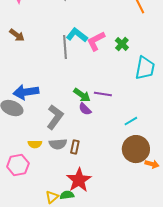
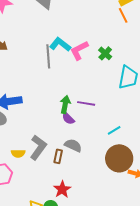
green arrow: (82, 95) -> (65, 104), turned -114
gray L-shape: (55, 117) -> (38, 147), moved
gray semicircle: (58, 144) -> (73, 145), moved, turned -150
red star: (79, 180) -> (62, 189), size x0.7

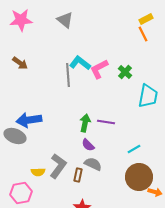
purple semicircle: (68, 118) -> (88, 145), moved

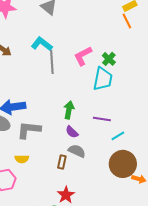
cyan L-shape: (80, 63) -> (42, 44), moved
cyan trapezoid: (148, 96) -> (103, 79), moved
purple line: (106, 122) -> (102, 119), moved
gray L-shape: (58, 166) -> (29, 130), moved, turned -120

